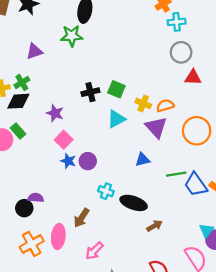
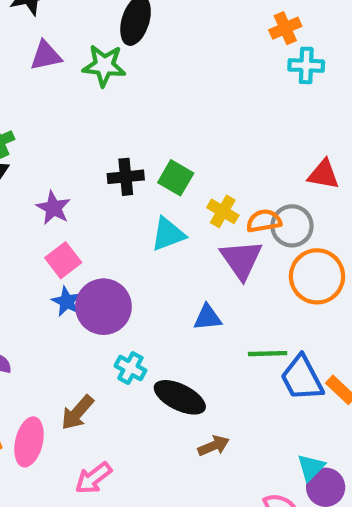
purple triangle: (34, 51) -> (46, 56), moved
gray circle: (181, 52) -> (292, 226), moved
purple circle: (88, 161) -> (103, 307), size x1.6

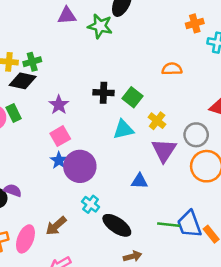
orange cross: (285, 28) -> (195, 23), moved
orange semicircle: (264, 221) -> (172, 69), moved
green line: (268, 354) -> (169, 225), moved

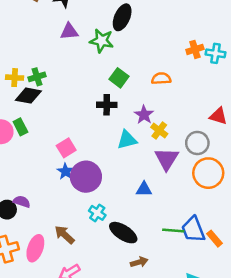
orange cross: (195, 23) -> (195, 49), moved
orange semicircle: (172, 69) -> (161, 79), moved
green square: (132, 97) -> (119, 78), moved
purple star: (59, 105) -> (144, 115), moved
brown arrow: (56, 226) -> (65, 235), turned 85

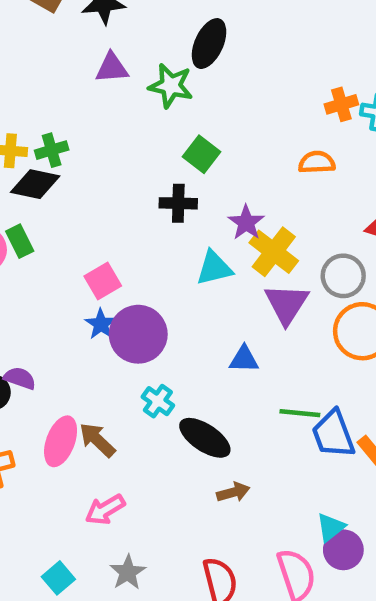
orange semicircle: (161, 79) -> (317, 162), moved
yellow cross: (159, 130) -> (274, 252), size x1.5
green line: (173, 231) -> (300, 413), moved
pink ellipse: (35, 248) -> (61, 441), moved

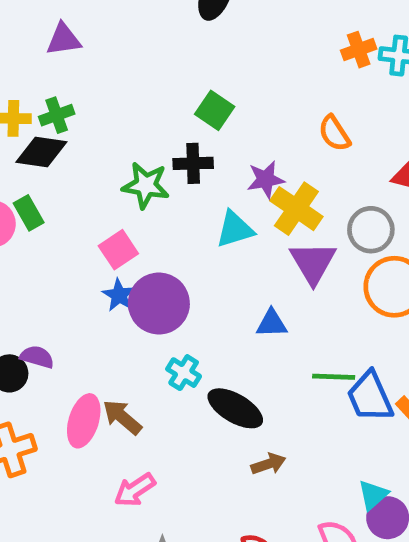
purple triangle: (112, 68) -> (64, 39), moved
green star: (171, 86) -> (146, 185), moved
orange semicircle: (317, 162) -> (334, 133), moved, turned -117
purple star: (246, 223) -> (266, 180), turned 30

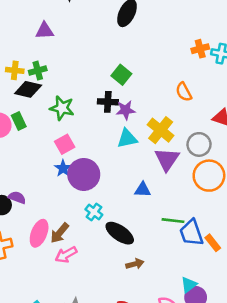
purple star: (266, 180) -> (126, 110), moved
green star: (146, 185) -> (62, 108), moved
brown arrow: (122, 417) -> (60, 233), turned -95
pink arrow: (135, 490) -> (66, 255), moved

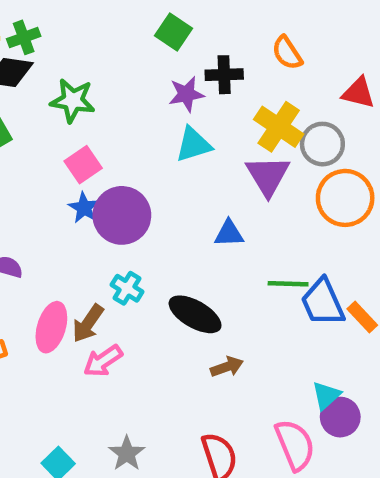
black cross: (108, 102) -> (224, 75), moved
yellow cross: (161, 130) -> (279, 127), moved
cyan cross: (94, 212) -> (127, 288), moved

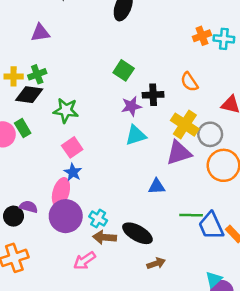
purple triangle: (268, 176) -> (179, 153), turned 44
purple circle: (122, 215) -> (66, 216), moved
brown arrow: (88, 323) -> (105, 237), moved, turned 60
pink ellipse: (51, 327) -> (61, 192), moved

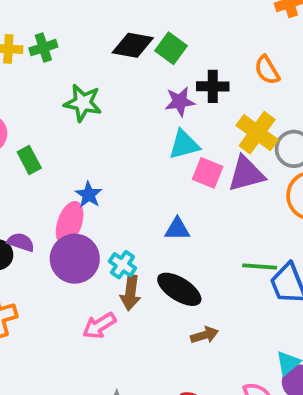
black diamond: (29, 95) -> (133, 45), moved
green rectangle: (23, 128) -> (29, 160), moved
pink square: (72, 147) -> (208, 173), moved, turned -36
blue triangle: (157, 186) -> (177, 229), moved
brown arrow: (105, 237) -> (130, 293), turned -90

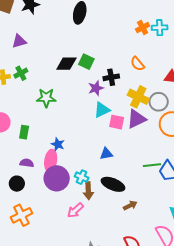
green rectangle: (29, 160) -> (24, 132), turned 48
purple semicircle: (21, 242) -> (27, 163), moved

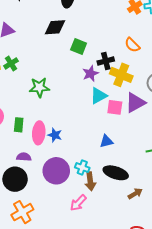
black diamond: (66, 64) -> (55, 27), moved
yellow cross: (138, 97) -> (121, 75), moved
pink ellipse: (51, 161) -> (39, 133), moved
black circle: (17, 184) -> (15, 179), size x1.5

